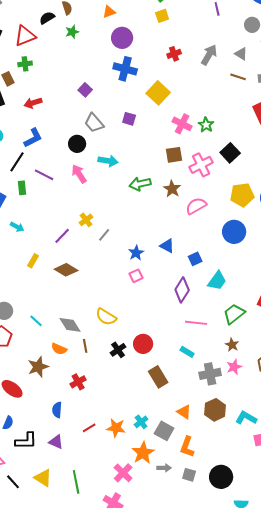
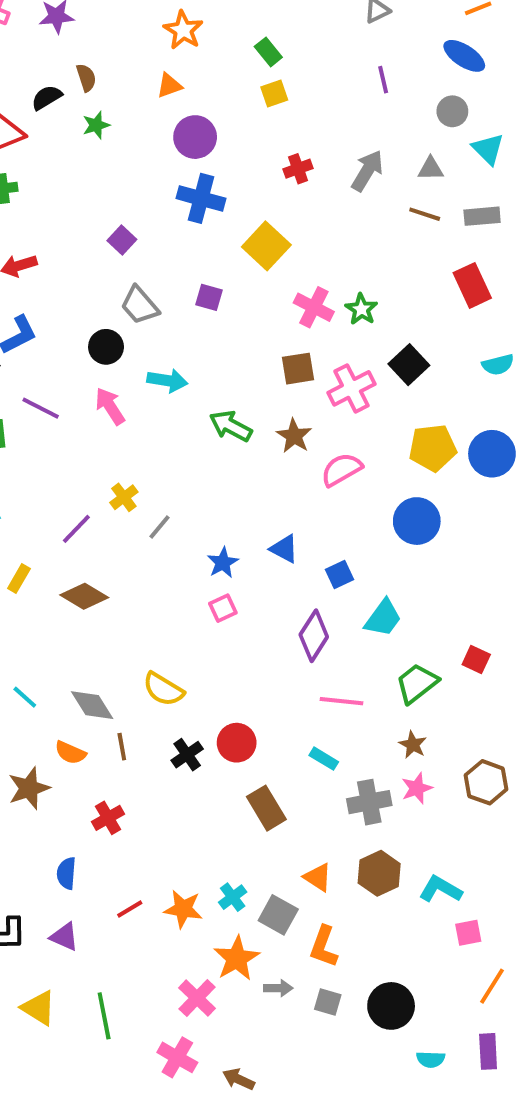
gray triangle: (241, 54) -> (431, 169), turned -32
green arrow: (140, 184) -> (231, 426), turned 40

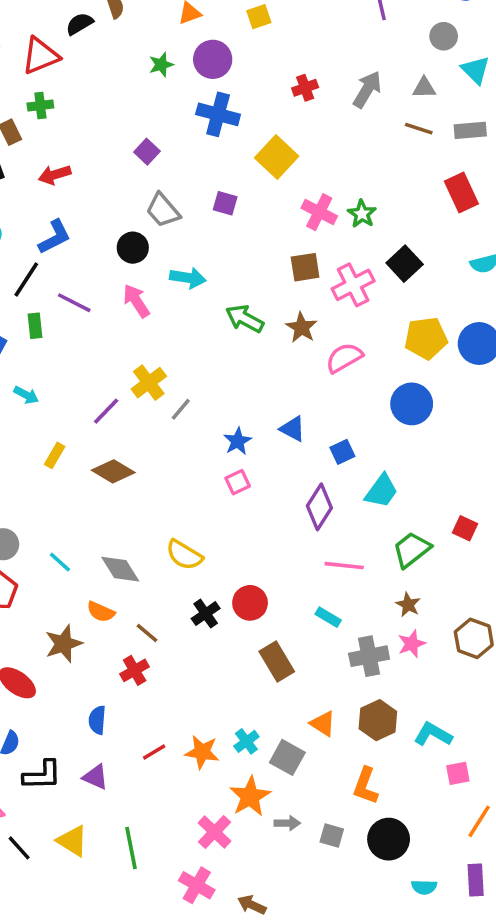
yellow square: (274, 93) -> (259, 17), moved
green star: (96, 125) -> (161, 65), moved
yellow cross: (124, 497) -> (149, 383), size x1.4
brown line: (122, 747) -> (147, 633), moved, turned -40
orange L-shape: (324, 947) -> (365, 786), moved

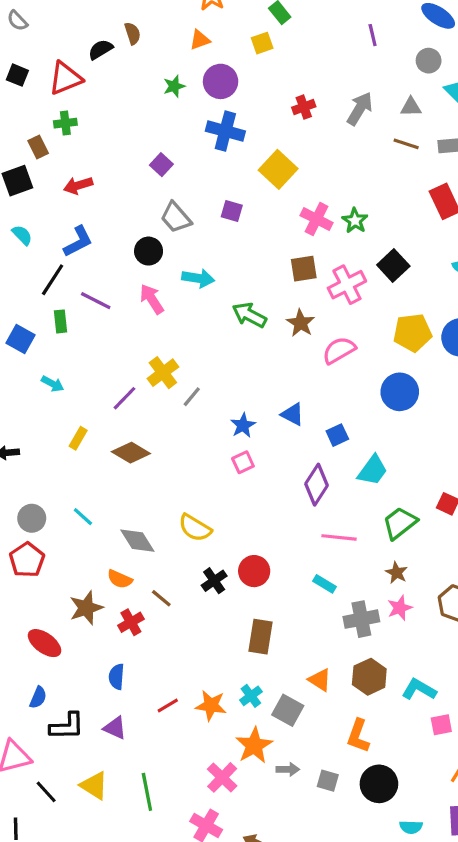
cyan line: (60, 562) -> (83, 517), moved
brown rectangle: (277, 661) -> (261, 637), moved, turned 40
red cross: (135, 670) -> (131, 622), moved

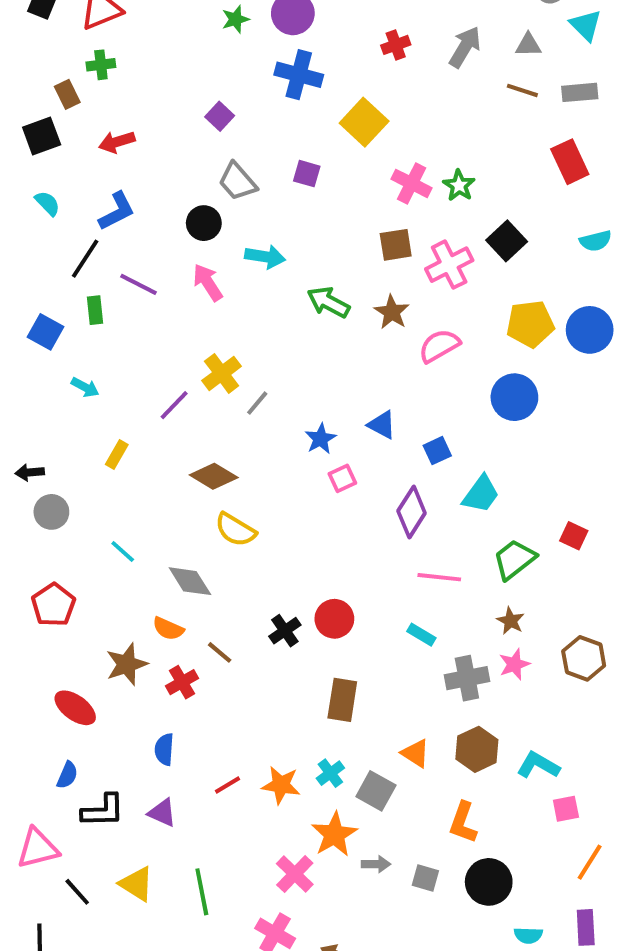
brown diamond: (131, 453) -> (214, 476), moved
pink square: (243, 462) -> (342, 478), moved
gray circle: (32, 518) -> (51, 512), moved
yellow semicircle: (195, 528) -> (235, 530), moved

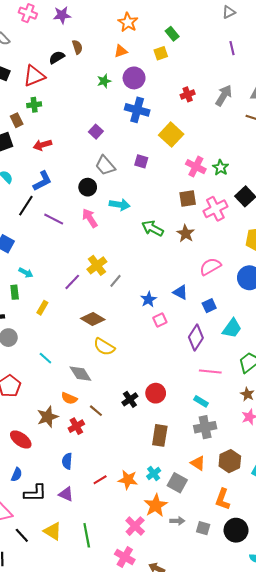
green rectangle: (95, 310) -> (15, 292), moved
pink semicircle: (439, 346) -> (210, 266), moved
gray cross: (467, 678) -> (205, 427), moved

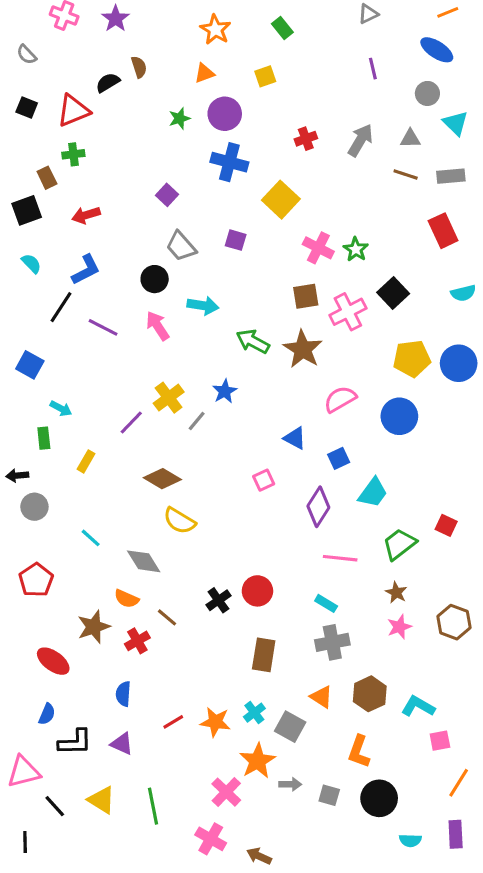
purple star: (62, 15) -> (116, 19), turned -30
green rectangle: (172, 34) -> (282, 28), moved
brown star: (186, 233) -> (303, 349), size x1.4
blue star: (148, 299) -> (225, 391), moved

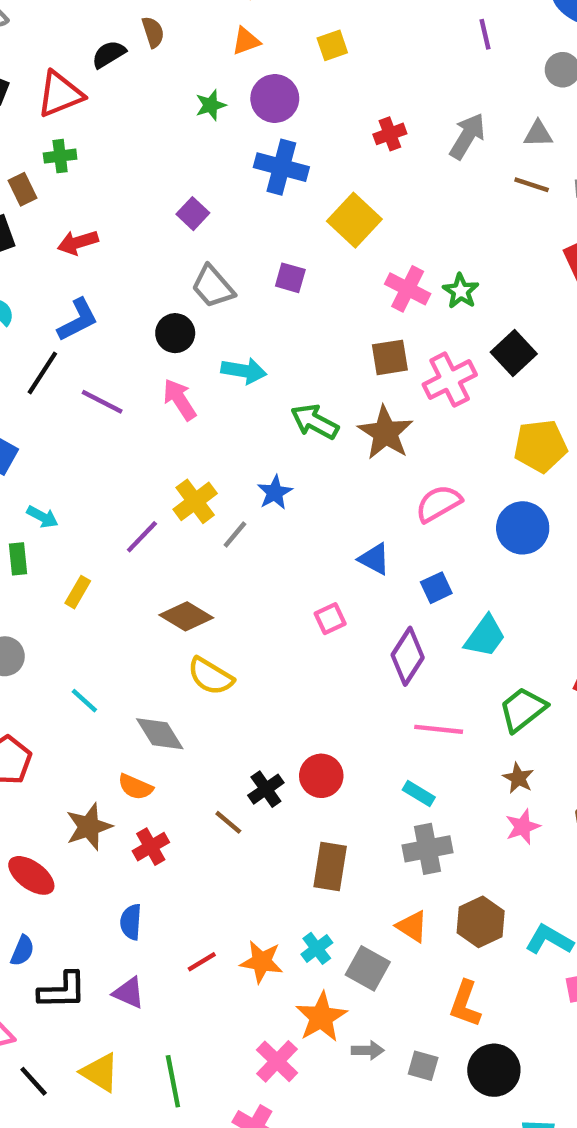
brown line: (167, 617) -> (228, 822), moved

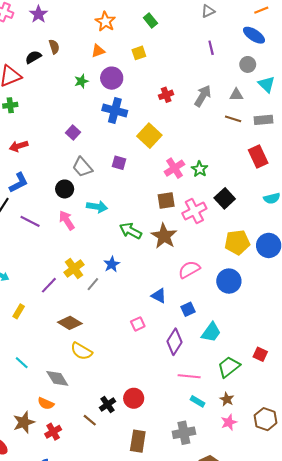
pink cross: (408, 289) -> (174, 168), turned 30
cyan rectangle: (419, 794) -> (198, 401), moved

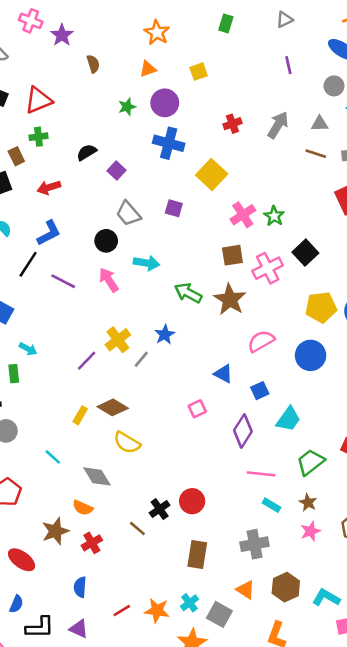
purple star: (38, 14) -> (62, 35), moved
green rectangle: (150, 21) -> (226, 23), moved, turned 56
black semicircle: (33, 57) -> (87, 152), moved
yellow rectangle: (19, 311) -> (80, 415), moved

